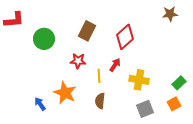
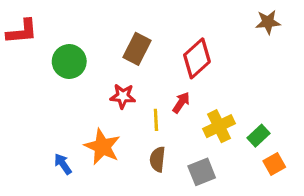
yellow cross: (139, 80) -> (219, 126), turned -36
green rectangle: (179, 83) -> (258, 136), moved
gray square: (145, 109) -> (202, 172), moved

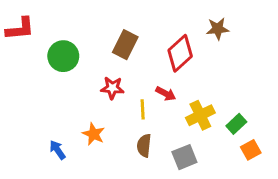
brown star: (268, 22) -> (218, 29), moved
red arrow: (181, 103) -> (166, 94), turned 84
orange star: (102, 147) -> (94, 134), size x0.7

